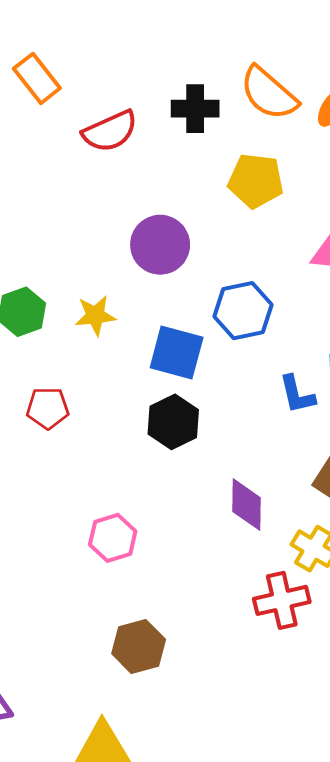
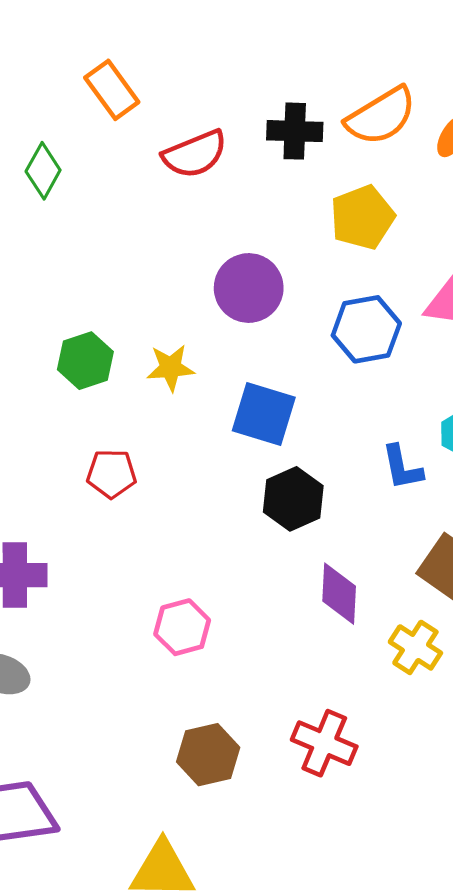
orange semicircle: (269, 93) -> (381, 116), turned -74
yellow pentagon: (256, 181) -> (362, 217), turned -30
blue hexagon: (243, 311) -> (366, 329), moved
black hexagon: (173, 422) -> (293, 499), moved
red cross: (282, 600) -> (324, 743), moved, turned 34

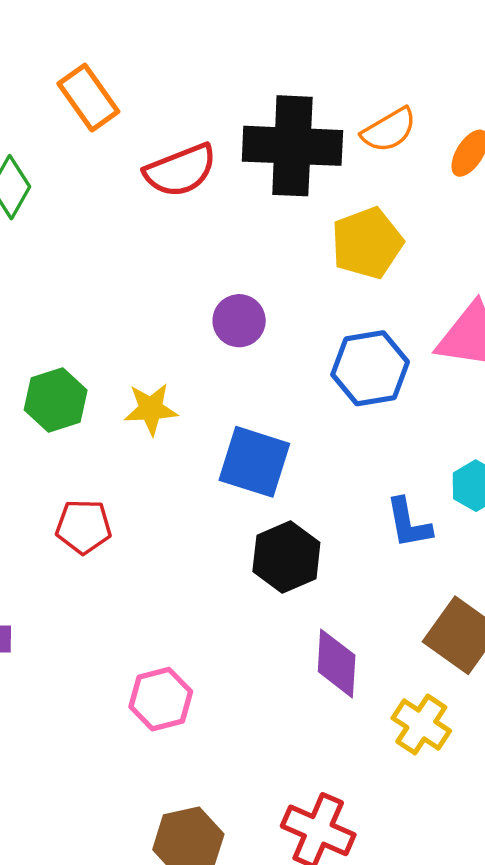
orange semicircle: (381, 116) -> (389, 130), size x0.7
black cross: (295, 131) -> (292, 146), size x1.6
purple circle: (249, 288) -> (239, 321), size x0.7

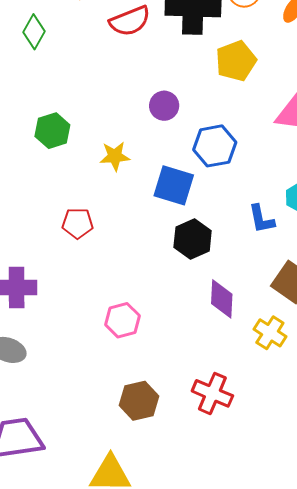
blue hexagon: (370, 368) -> (215, 146), moved
green hexagon: (56, 400) -> (52, 131), moved

